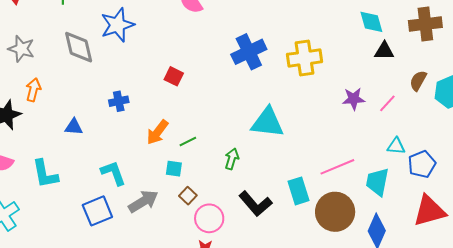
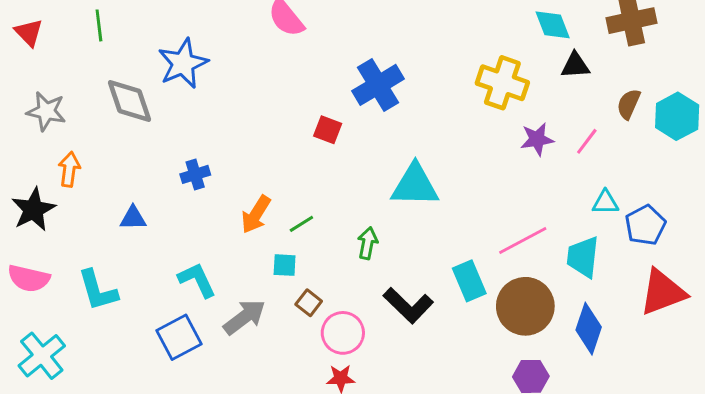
yellow cross: (304, 58) -> (502, 83), moved, turned 32
red square: (174, 76) -> (328, 130), moved

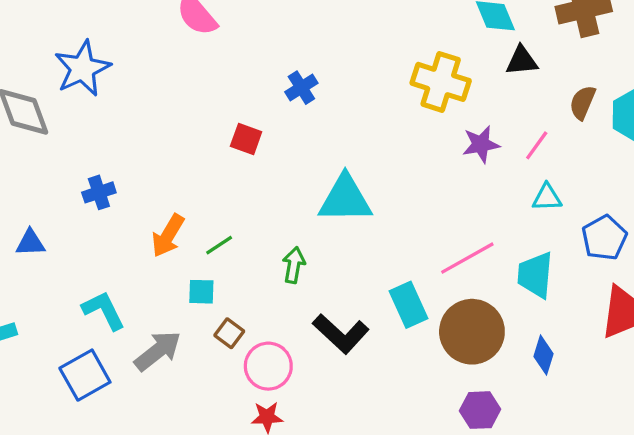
blue cross: (378, 85) -> (301, 88), size x0.6
cyan triangle: (605, 202) -> (547, 197), moved
blue diamond: (589, 329) -> (543, 355), size x0.7

